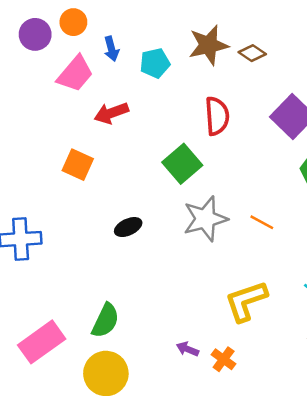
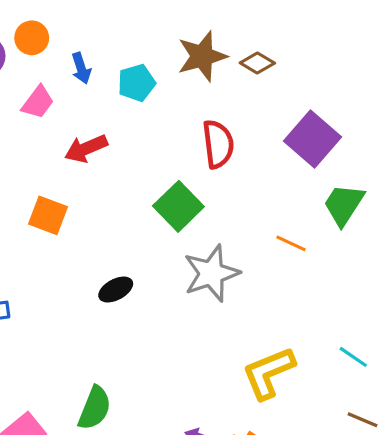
pink trapezoid: (75, 74) -> (38, 102), size x0.7
orange line: (262, 222) -> (291, 243), moved

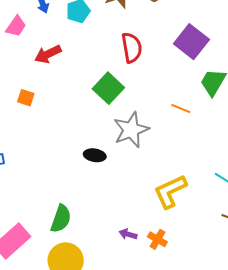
orange square: (48, 215) -> (26, 98), size x0.7
black ellipse: (116, 290) -> (95, 155), moved, turned 40

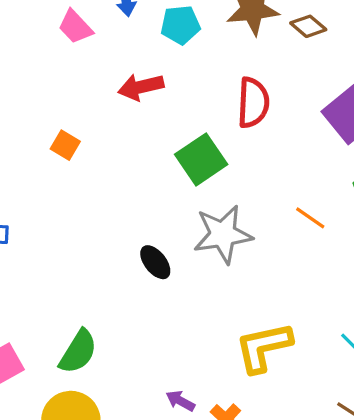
pink trapezoid: (16, 26) -> (75, 27), turned 90
red arrow: (48, 54) -> (141, 87), moved
black ellipse: (95, 155) -> (155, 262), turned 30

